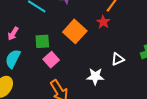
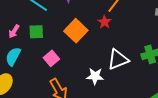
green square: (42, 41) -> (36, 32), moved
white triangle: (118, 59) -> (118, 60), size x1.6

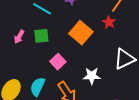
cyan semicircle: (13, 56) -> (37, 87), moved
white star: (95, 76) -> (92, 76), moved

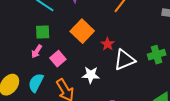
red star: (109, 22) -> (108, 44), moved
pink arrow: (19, 37) -> (37, 51), moved

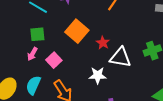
white triangle: (124, 60) -> (120, 58), turned 35
white star: (91, 75) -> (98, 75), moved

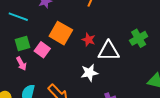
pink arrow: (32, 54) -> (21, 64), turned -48
pink square: (54, 60) -> (42, 50), moved

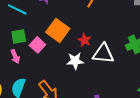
white star: (89, 73) -> (75, 61), moved

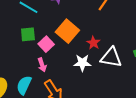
pink arrow: (15, 56) -> (42, 65), moved

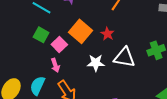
green square: (28, 34) -> (41, 35), turned 35
red star: (93, 43) -> (107, 34), moved

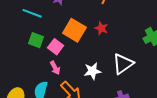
white triangle: (124, 57) -> (123, 64), moved, turned -35
white star: (96, 63) -> (92, 71), moved

